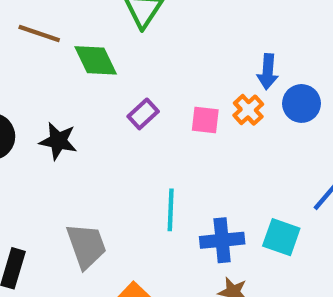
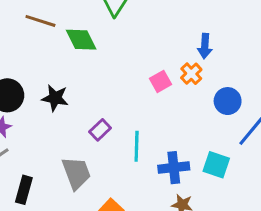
blue circle: (302, 103) -> (228, 101), moved
purple rectangle: (143, 114) -> (100, 130), moved
pink square: (205, 120) -> (160, 81), turned -35

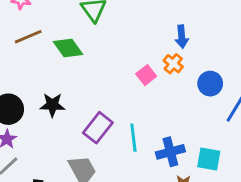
brown line: (40, 21) -> (28, 37), turned -32
purple rectangle: (100, 130) -> (98, 128), size x1.5
cyan square: (216, 165) -> (209, 159), moved

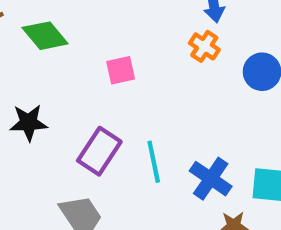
pink square: (146, 75) -> (121, 70), moved, turned 30
blue cross: (170, 152) -> (211, 179), turned -36

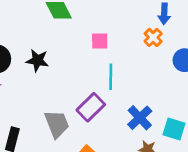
purple rectangle: (99, 151) -> (91, 107), moved
cyan line: (154, 162) -> (111, 77), moved

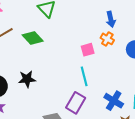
pink square: (100, 41) -> (88, 50), moved

